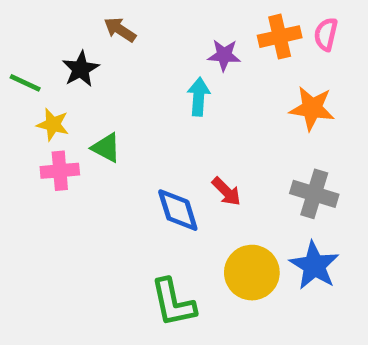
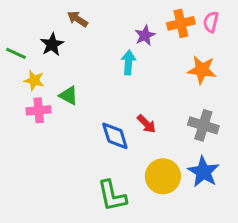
purple star: (224, 55) -> (145, 35), turned -30

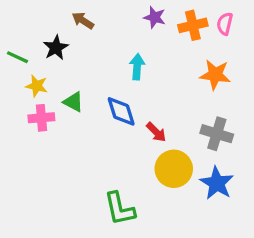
purple star: (145, 35) -> (155, 17), moved, turned -30
blue diamond: (115, 136) -> (121, 111), moved
yellow circle: (163, 176) -> (174, 169), moved

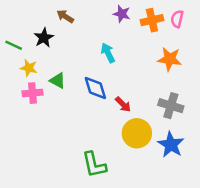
cyan arrow: (137, 67) -> (108, 53), turned -30

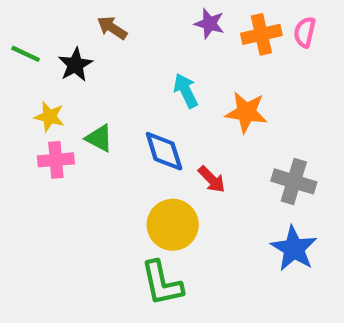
green line: (14, 45) -> (26, 54), moved
orange star: (170, 59) -> (246, 112), moved
yellow circle: (137, 133) -> (173, 225), moved

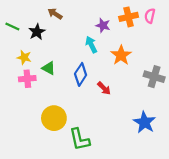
purple star: (209, 24) -> (103, 25), moved
orange star: (246, 112) -> (121, 55), turned 30
blue diamond: (164, 151) -> (81, 74), turned 50
gray cross: (294, 181) -> (154, 77), moved
yellow circle: (173, 225) -> (54, 118), moved

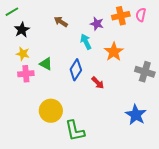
brown arrow: (55, 14) -> (61, 22), moved
green line: (12, 26) -> (12, 12), moved, turned -56
black star: (37, 32) -> (22, 30), moved

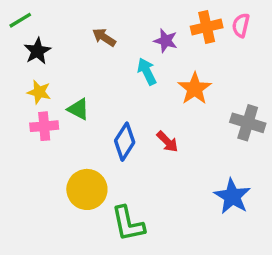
blue diamond: (76, 70) -> (125, 142), moved

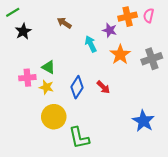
purple star: (166, 41) -> (110, 30), moved
yellow star: (39, 92) -> (46, 87), moved
gray cross: (248, 123) -> (152, 59), moved, turned -36

